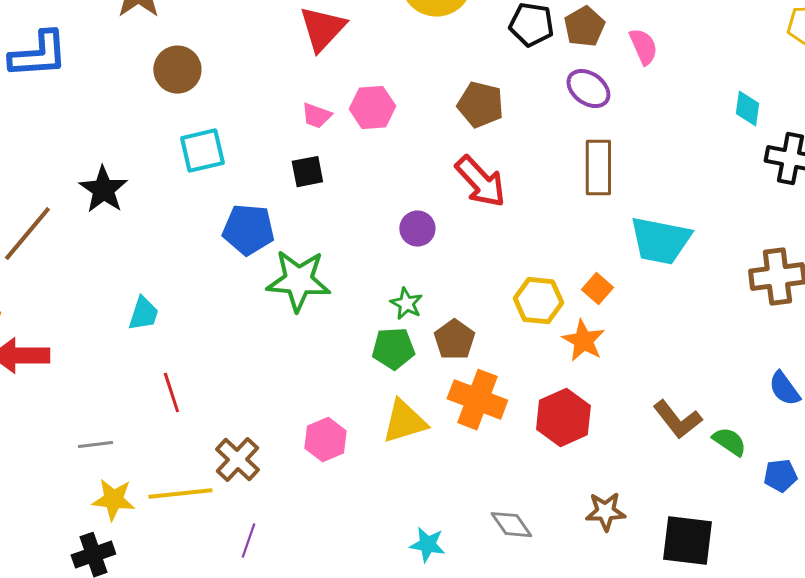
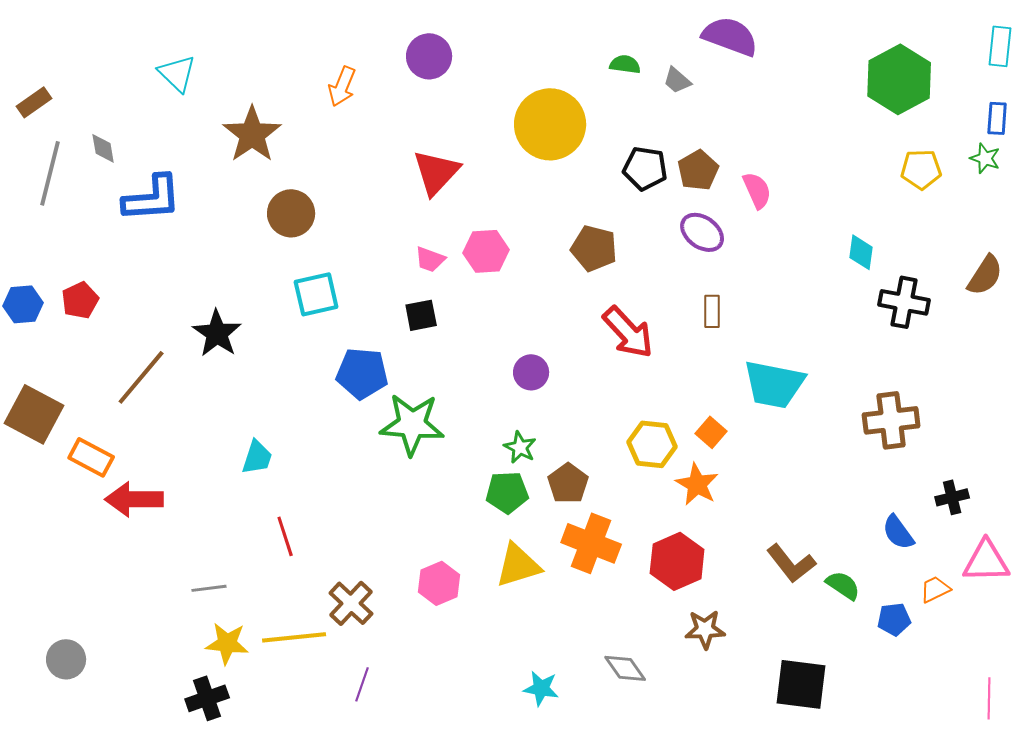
brown rectangle: (598, 168) -> (712, 311), size x0.6
red arrow: (480, 182) -> (628, 332), moved
brown star: (605, 512) -> (705, 629), moved

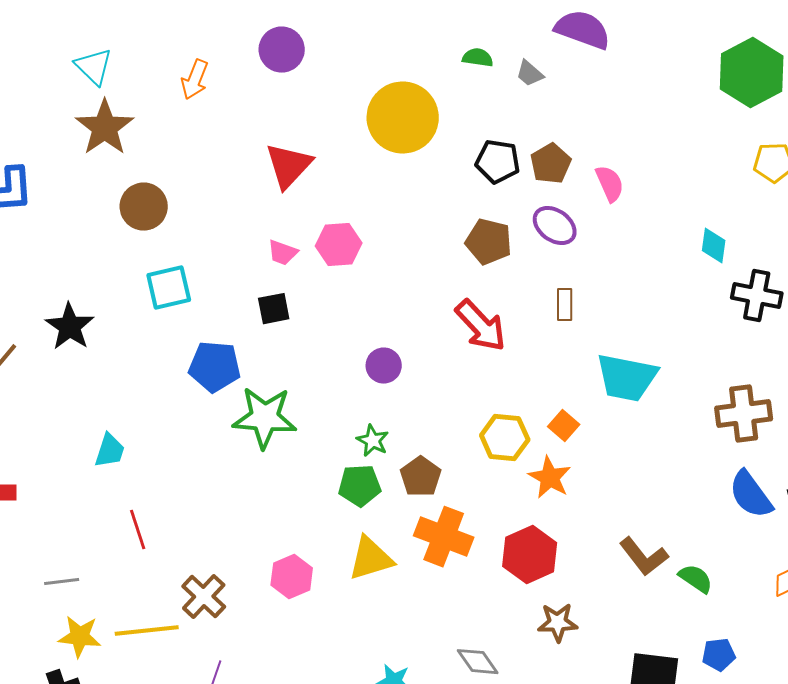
cyan triangle: (177, 73) -> (94, 67), moved
brown pentagon: (594, 248) -> (489, 242), moved
blue semicircle: (898, 532) -> (751, 495), moved, size x1.4
blue pentagon: (894, 619) -> (719, 655), moved

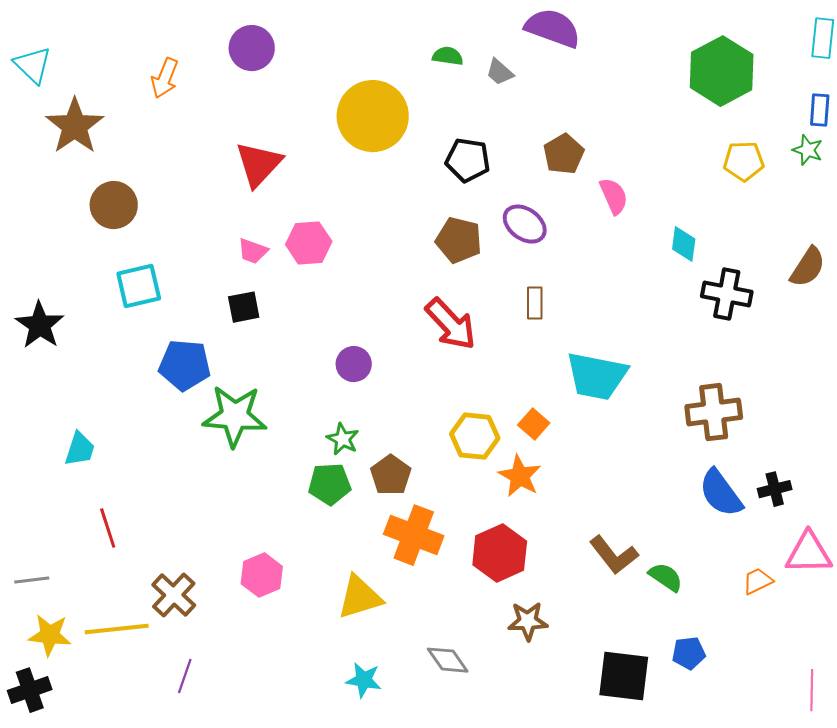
cyan triangle: (94, 67) -> (33, 65), moved
brown pentagon: (551, 164) -> (564, 154), moved
pink semicircle: (610, 184) -> (614, 196), moved
yellow triangle: (371, 559) -> (360, 597), moved

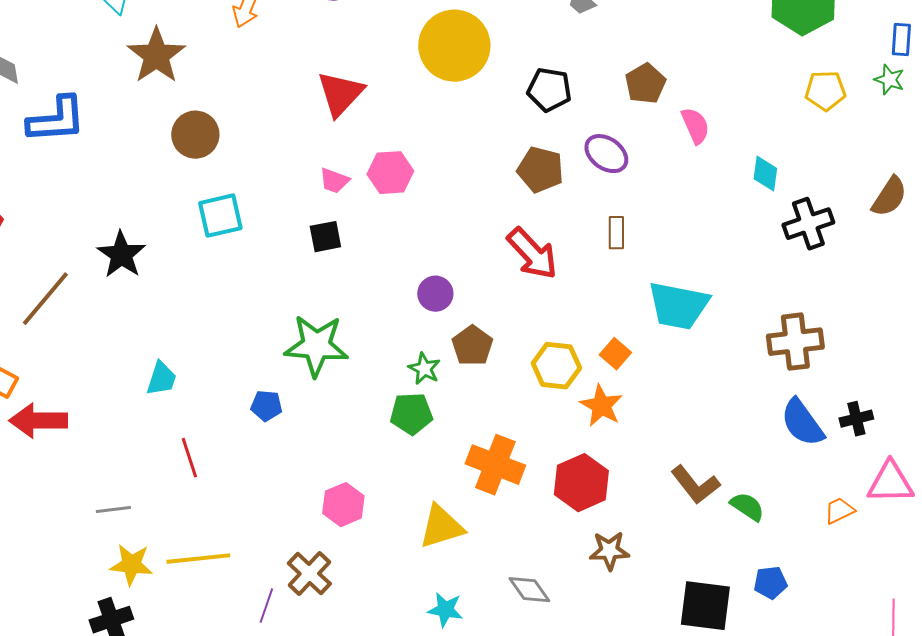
black cross: (727, 294) -> (808, 224), turned -30
blue pentagon: (185, 365) -> (266, 406), moved, size x0.6
brown pentagon: (391, 475) -> (472, 346), moved
brown cross: (174, 595) -> (309, 574), moved

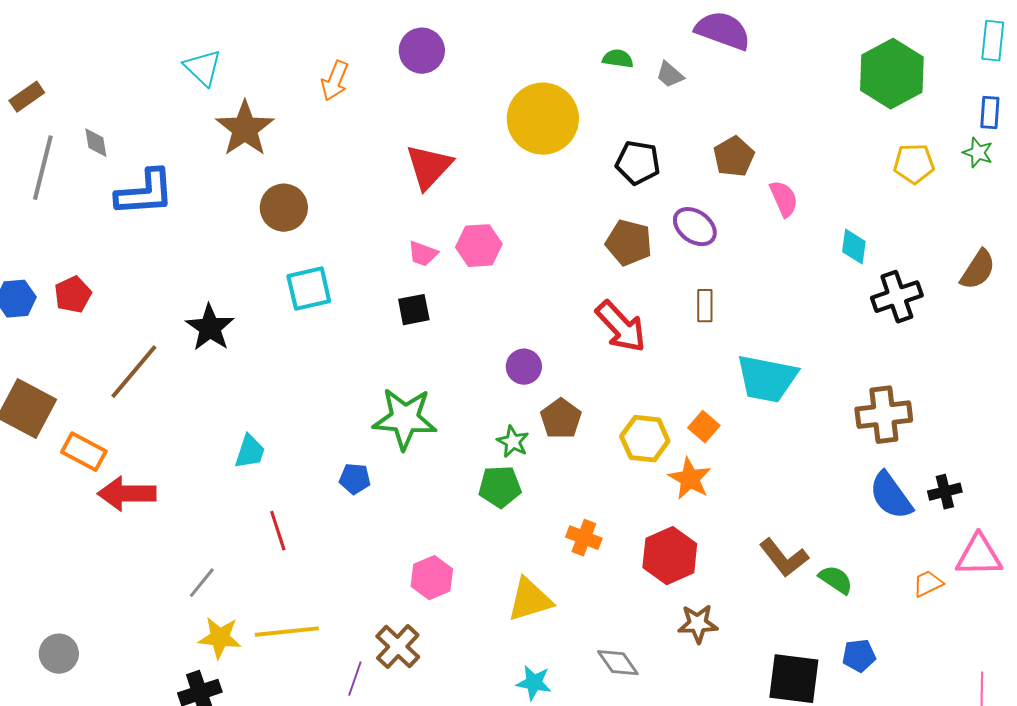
orange cross: (495, 465) -> (584, 538), size x0.6
gray line: (113, 510) -> (202, 583), turned -44

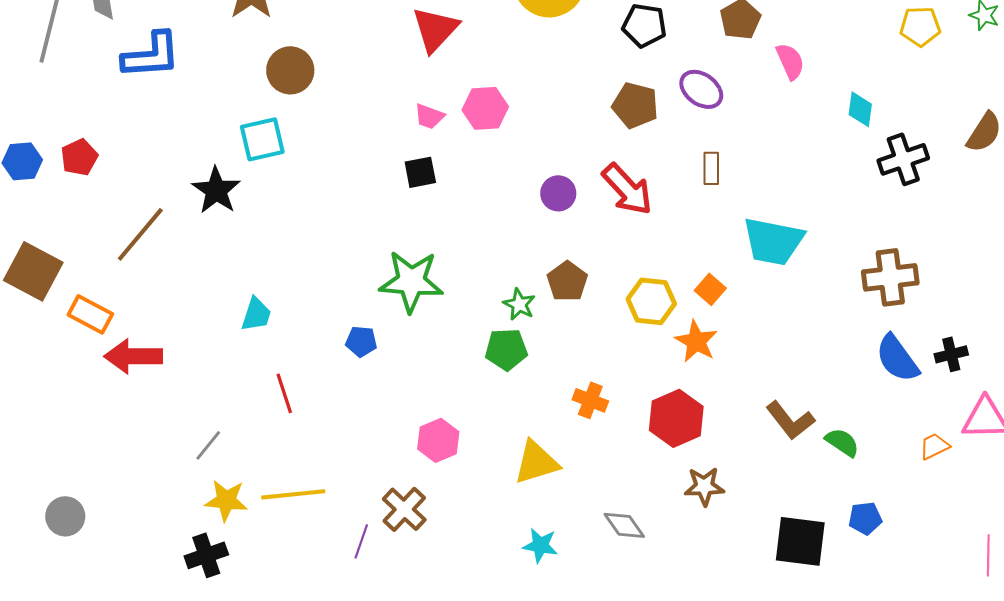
cyan square: (309, 289) -> (262, 139), moved
purple circle: (524, 367) -> (558, 193), moved

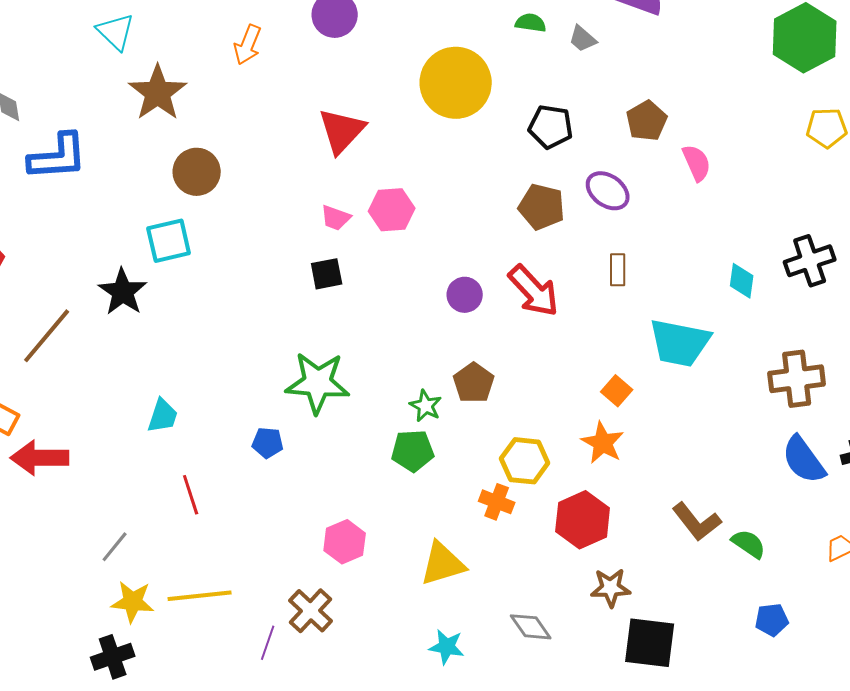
cyan diamond: (860, 109) -> (742, 281), moved
yellow hexagon: (651, 301) -> (525, 461), moved
black square: (800, 541) -> (650, 643), moved

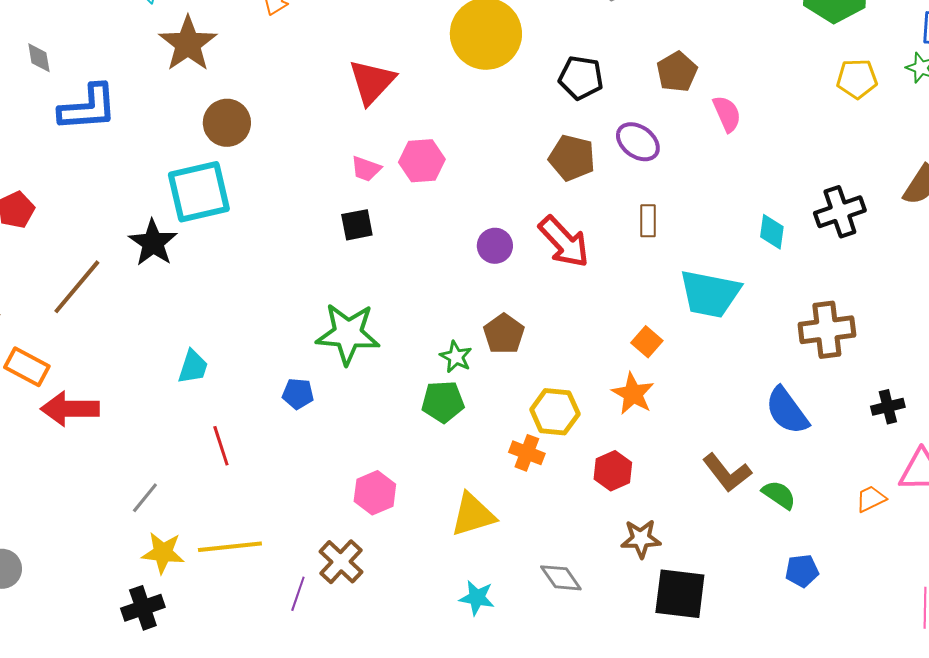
cyan square: (169, 241) -> (199, 192), size x1.4
blue semicircle: (804, 460) -> (787, 411), moved
red hexagon: (583, 520) -> (613, 471), size x0.7

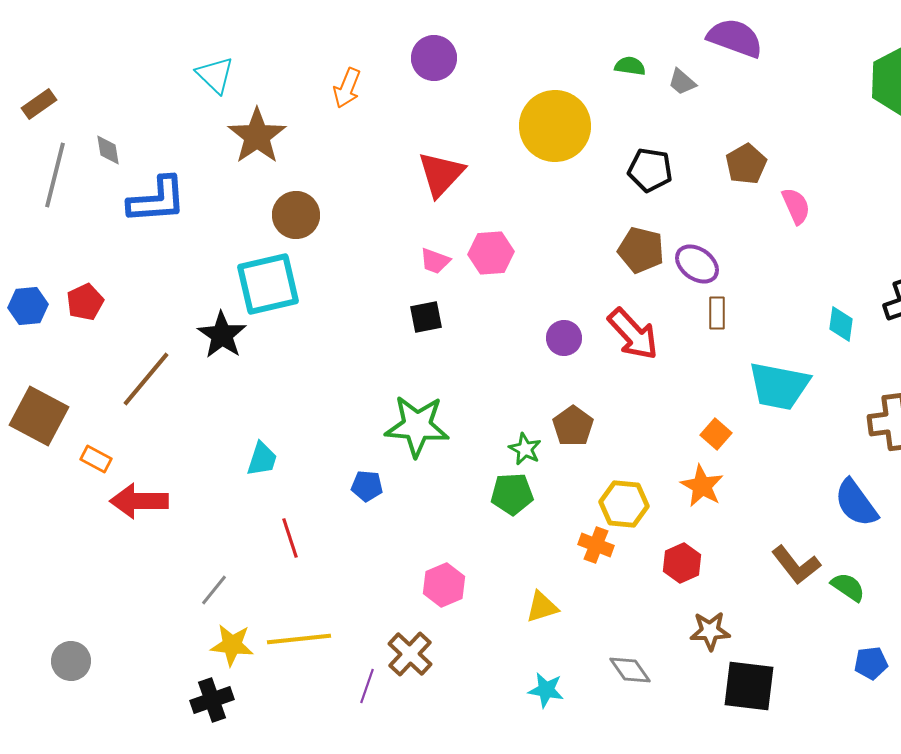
purple ellipse: (638, 142) -> (697, 264), moved
orange rectangle: (27, 367) -> (96, 459), size x0.7
yellow triangle: (473, 515) -> (542, 607), size x0.7

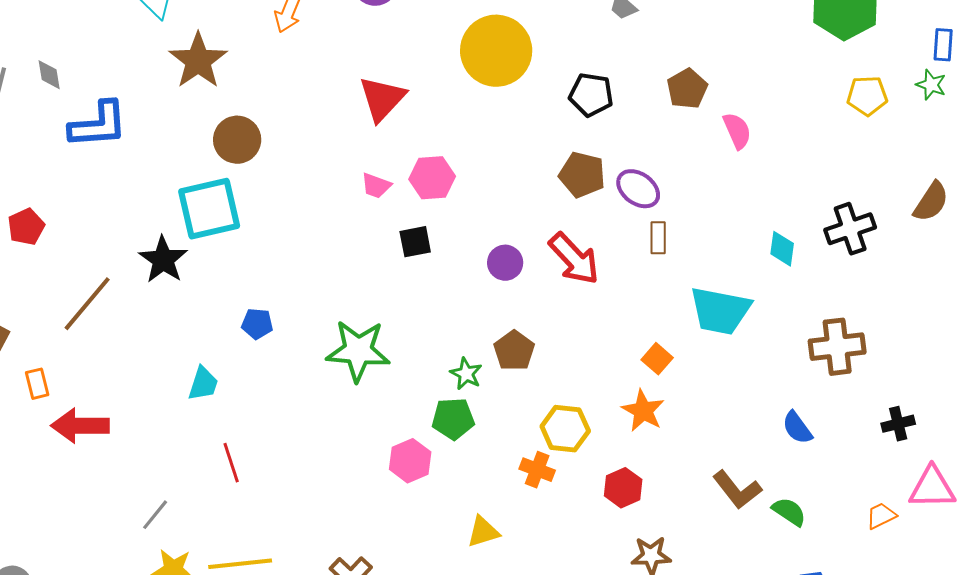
black square: (426, 317) -> (415, 242), moved
orange rectangle: (96, 459) -> (37, 384), turned 48
blue pentagon: (367, 486) -> (257, 324), moved
blue semicircle: (856, 503) -> (797, 428), size x0.7
pink hexagon: (444, 585) -> (410, 461), moved

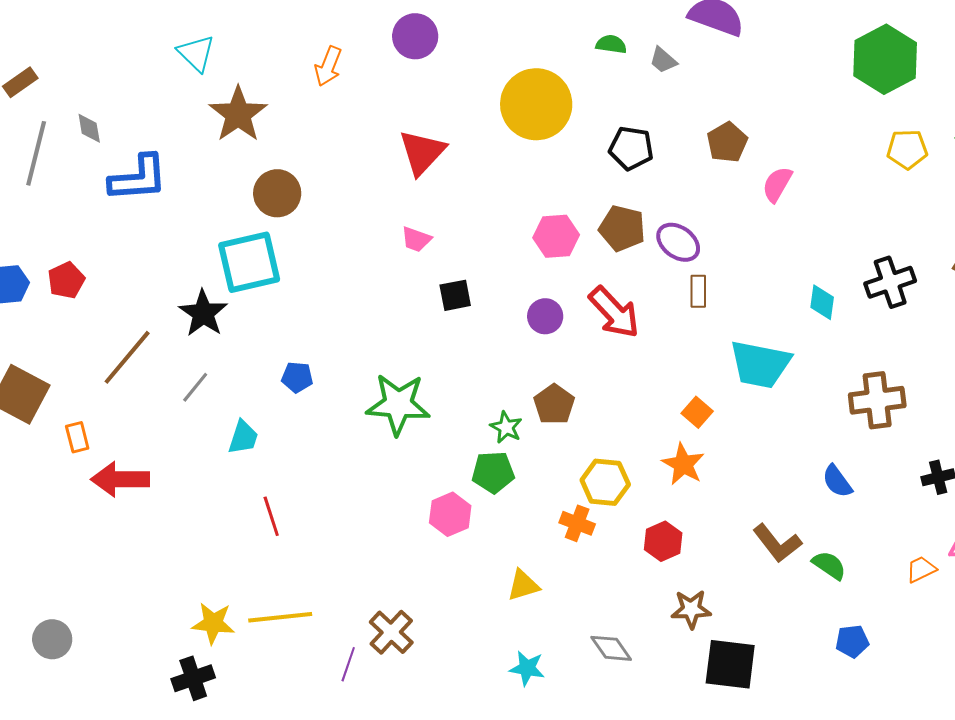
pink semicircle: (737, 131) -> (777, 184), turned -126
pink hexagon: (432, 178) -> (556, 236), moved
gray line: (155, 515) -> (195, 387), moved

